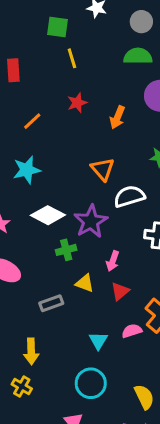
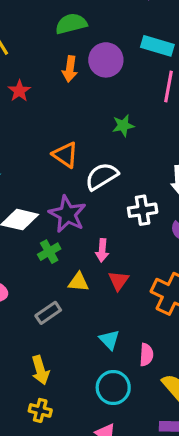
orange arrow: (117, 117) -> (70, 69), moved
pink semicircle: (132, 331) -> (146, 355), moved, turned 126

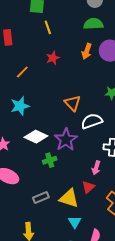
pink arrow: (102, 250) -> (96, 168), moved
yellow triangle: (78, 282) -> (69, 198), moved, size x1.5

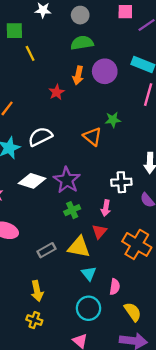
red star: (53, 58) -> (57, 92), moved
orange triangle: (72, 103) -> (92, 137), moved
white semicircle: (92, 121) -> (40, 137), moved
green cross: (50, 160) -> (72, 210), moved

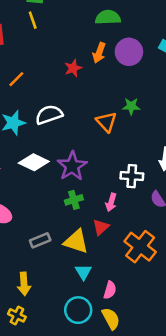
yellow line: (30, 53) -> (33, 20), moved
yellow semicircle: (133, 312) -> (111, 319), moved

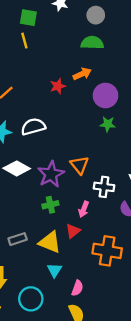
purple circle: (129, 52) -> (105, 95), moved
orange arrow: (99, 53) -> (82, 74), turned -138
orange triangle: (106, 122) -> (80, 165), moved
orange cross: (140, 247) -> (107, 251), turned -32
cyan circle: (78, 310) -> (31, 299), moved

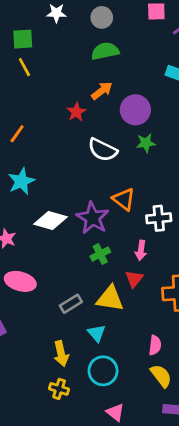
white semicircle: (33, 127) -> (103, 150), moved, turned -125
cyan triangle: (55, 270) -> (97, 333), moved

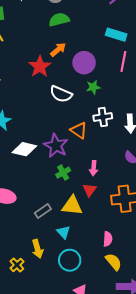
red star: (76, 112) -> (40, 67), size x1.5
white cross: (159, 218) -> (103, 117), moved
yellow cross: (59, 389) -> (17, 265), moved, turned 32

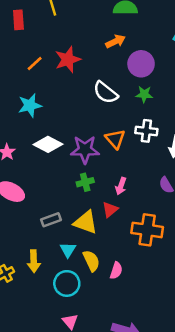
red star: (40, 67) -> (68, 60), moved
purple star: (56, 146) -> (85, 150), turned 30
yellow semicircle: (113, 262) -> (91, 261), moved

